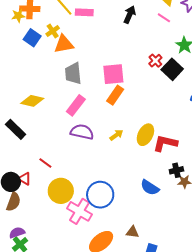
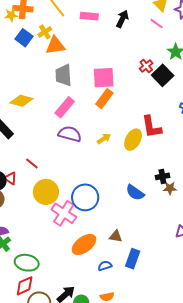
pink rectangle: (84, 12) -> (89, 16), moved
red L-shape: (165, 143) -> (152, 127), moved, turned -115

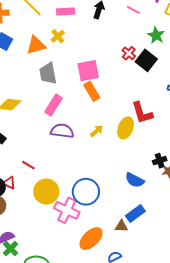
yellow cross: (45, 32) -> (58, 36), moved
orange rectangle: (104, 99) -> (92, 91), turned -60
blue rectangle: (133, 259) -> (135, 214), moved, turned 42

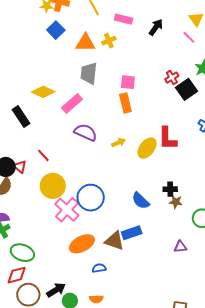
pink square: (88, 71) -> (128, 82), size x0.7
pink rectangle: (54, 105) -> (72, 104), moved
brown triangle: (121, 226) -> (115, 241), size x1.5

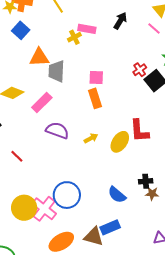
pink rectangle: (124, 19) -> (87, 29), moved
orange triangle: (85, 43) -> (39, 57), moved
yellow circle: (53, 186) -> (24, 208), moved

